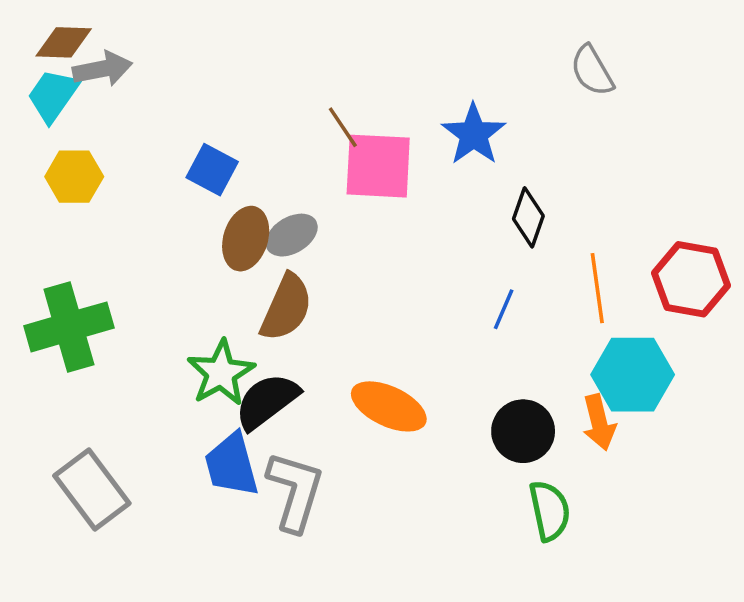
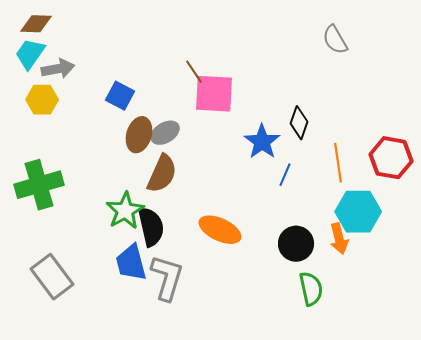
gray arrow: (103, 69) -> (58, 69), moved
blue star: (474, 134) -> (262, 142), moved
black semicircle: (267, 401) -> (151, 227), turned 114

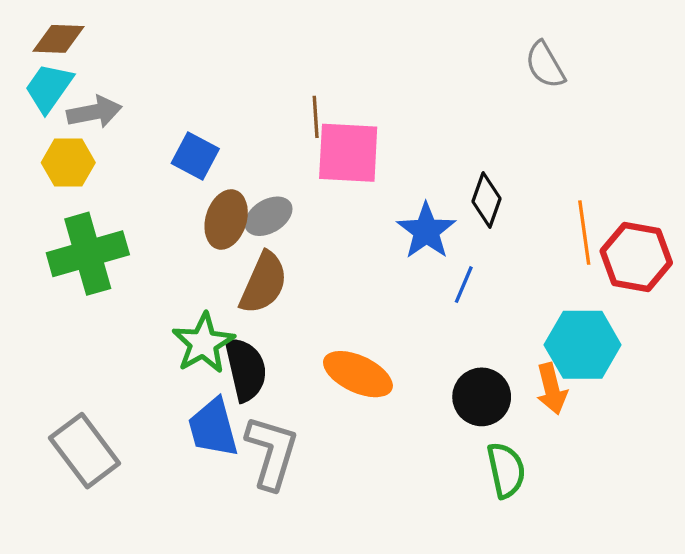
brown line: (194, 72) -> (316, 117), turned 30
orange line: (338, 163) -> (584, 233), moved
green cross: (39, 185) -> (88, 254), moved

